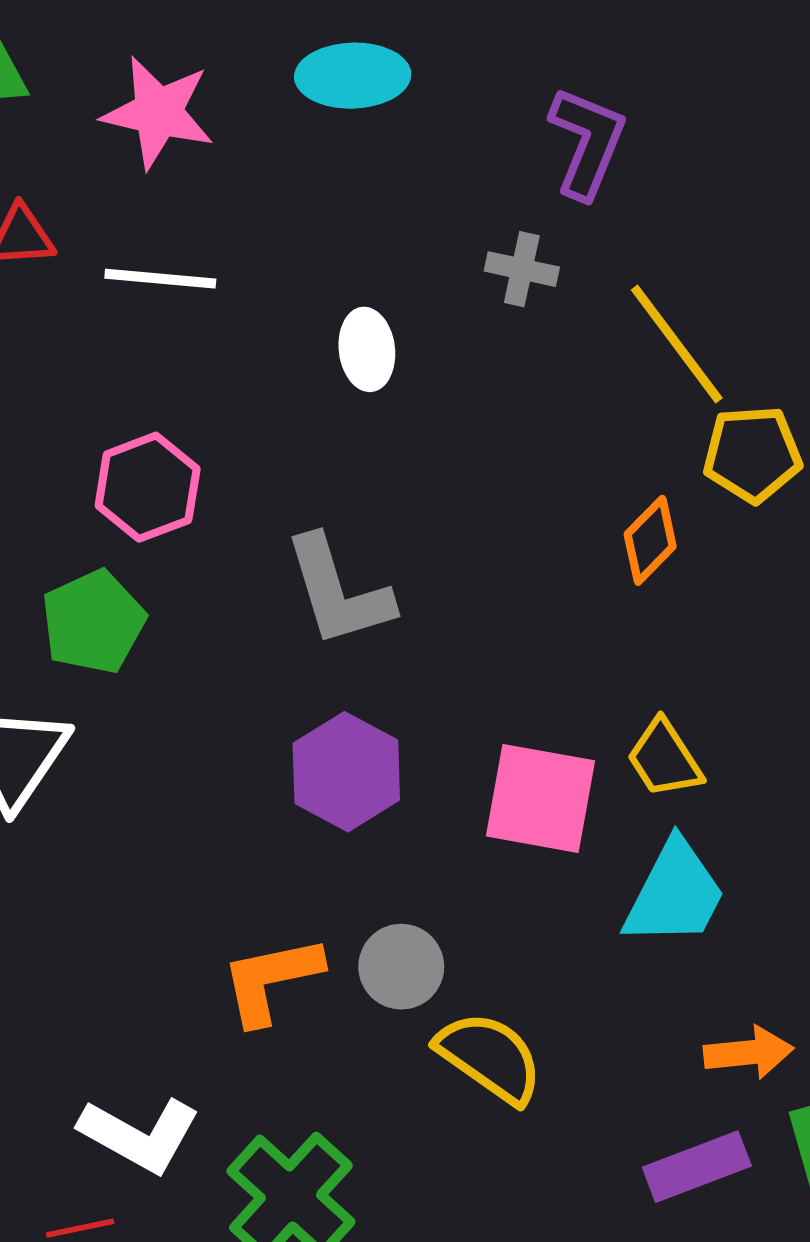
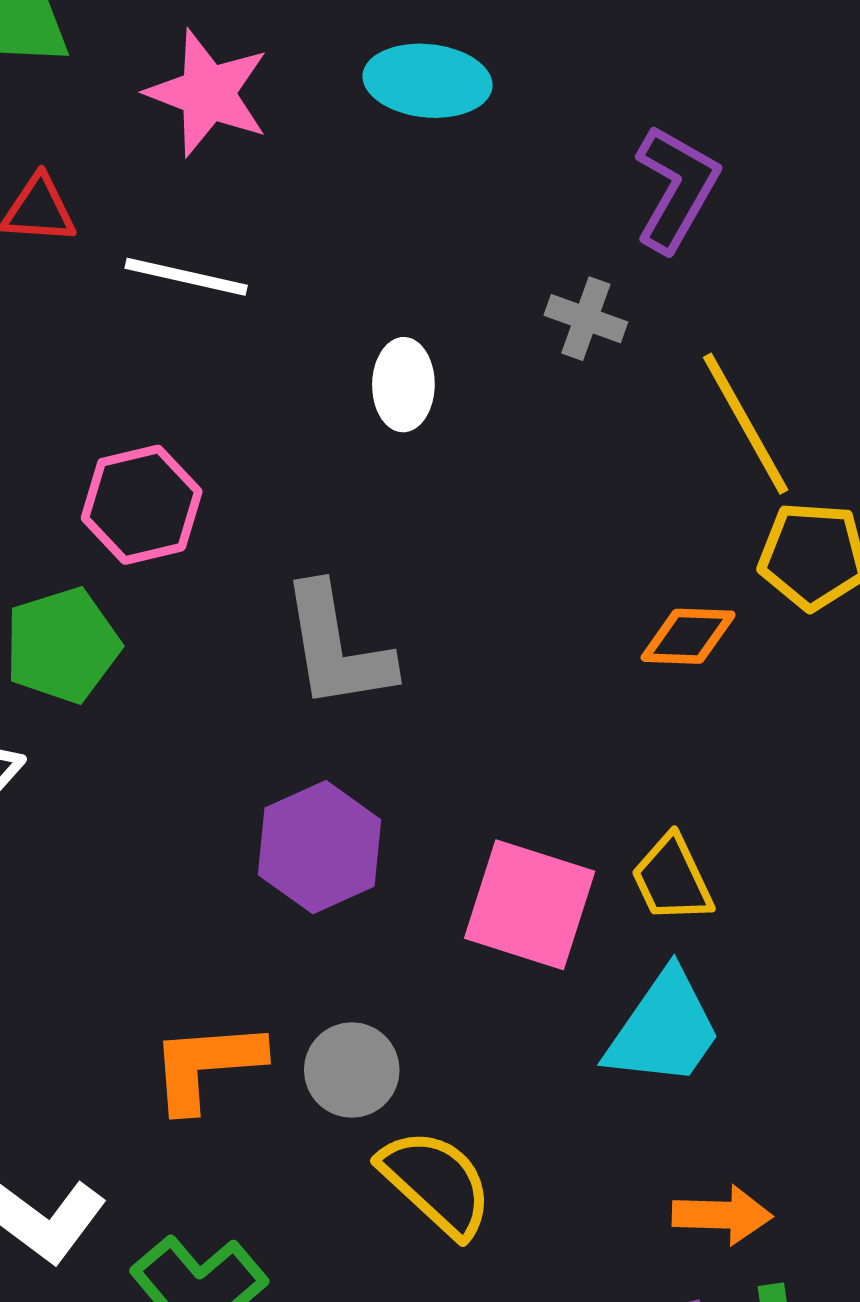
orange diamond: (650, 540) -> (688, 636), turned 40

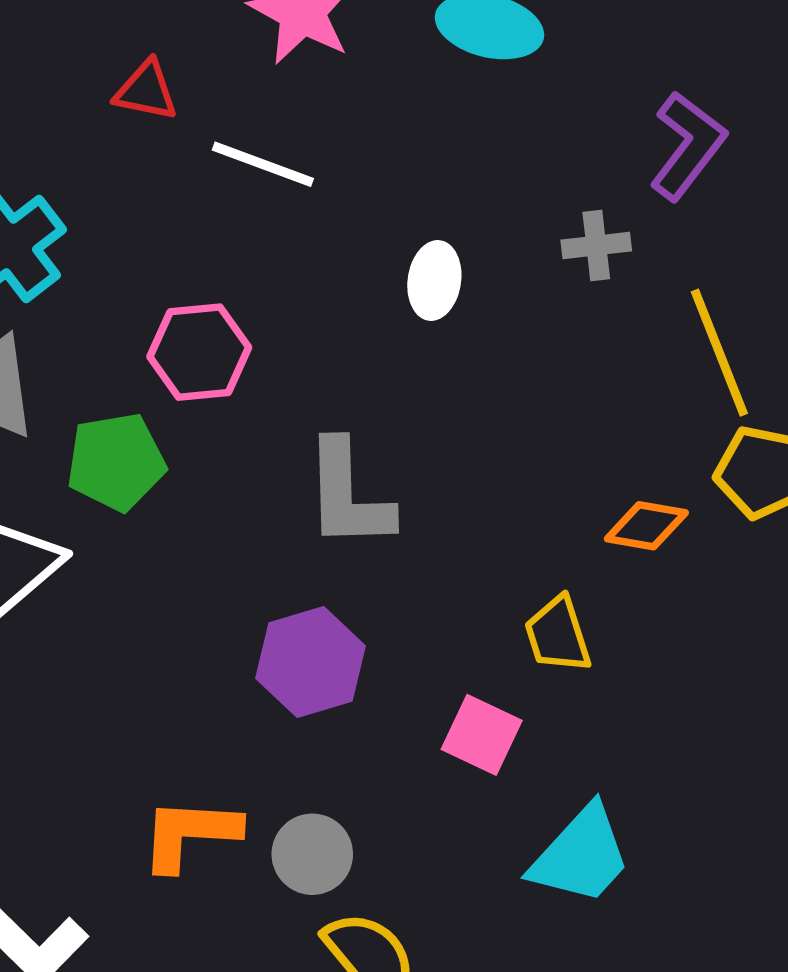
gray cross: (586, 319) -> (596, 245), turned -34
yellow trapezoid: (672, 879) -> (558, 635), moved
pink square: (530, 905) -> (482, 735), size x0.7

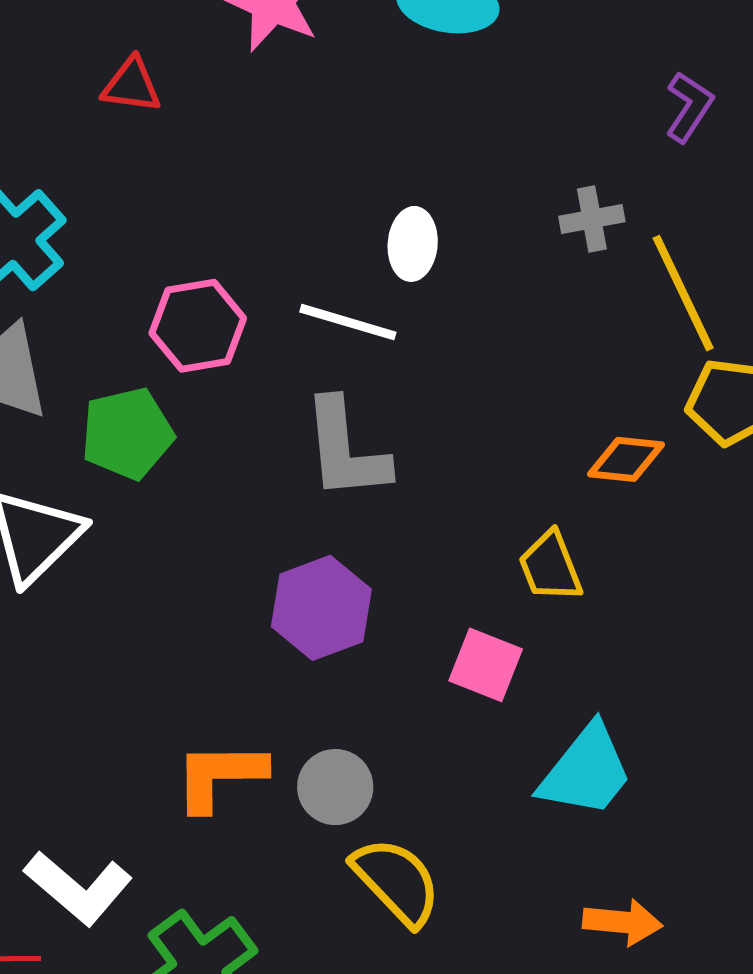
purple L-shape: (688, 146) -> (689, 107), moved, size x0.7
white line: (263, 164) -> (348, 322), moved
gray cross: (596, 245) -> (592, 219), moved

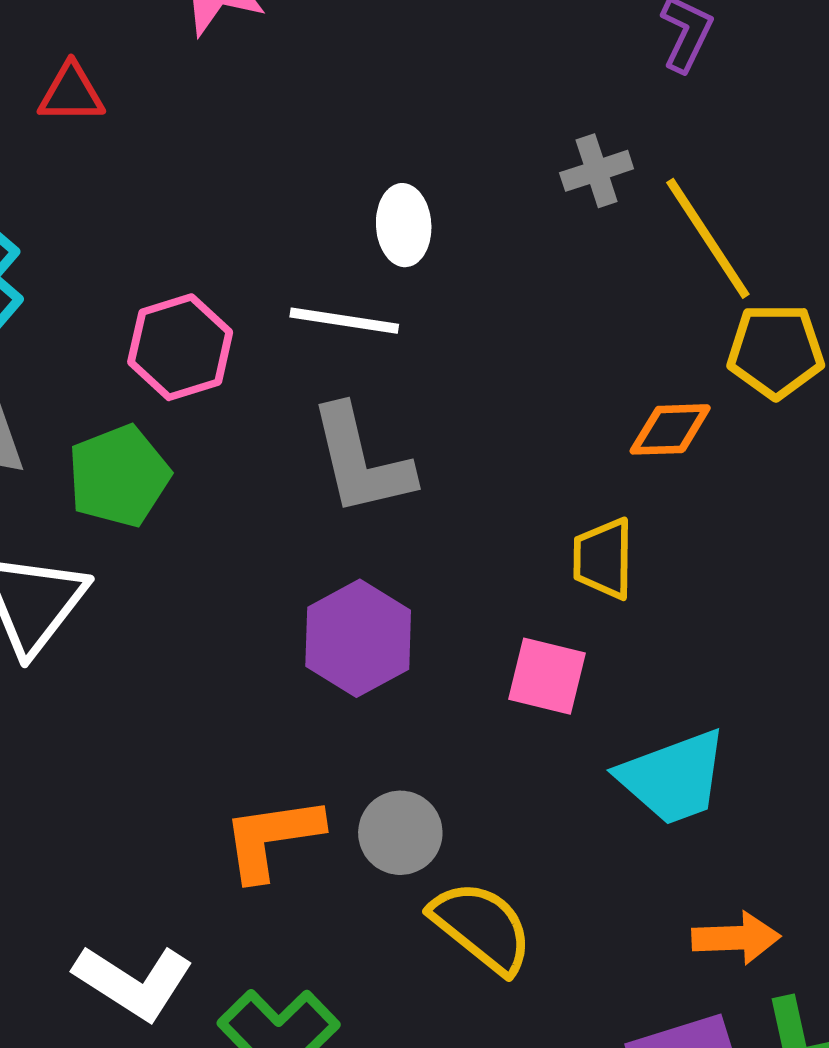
yellow trapezoid: (550, 567) -> (603, 559), turned 30
cyan trapezoid: (586, 771) -> (673, 777), turned 39

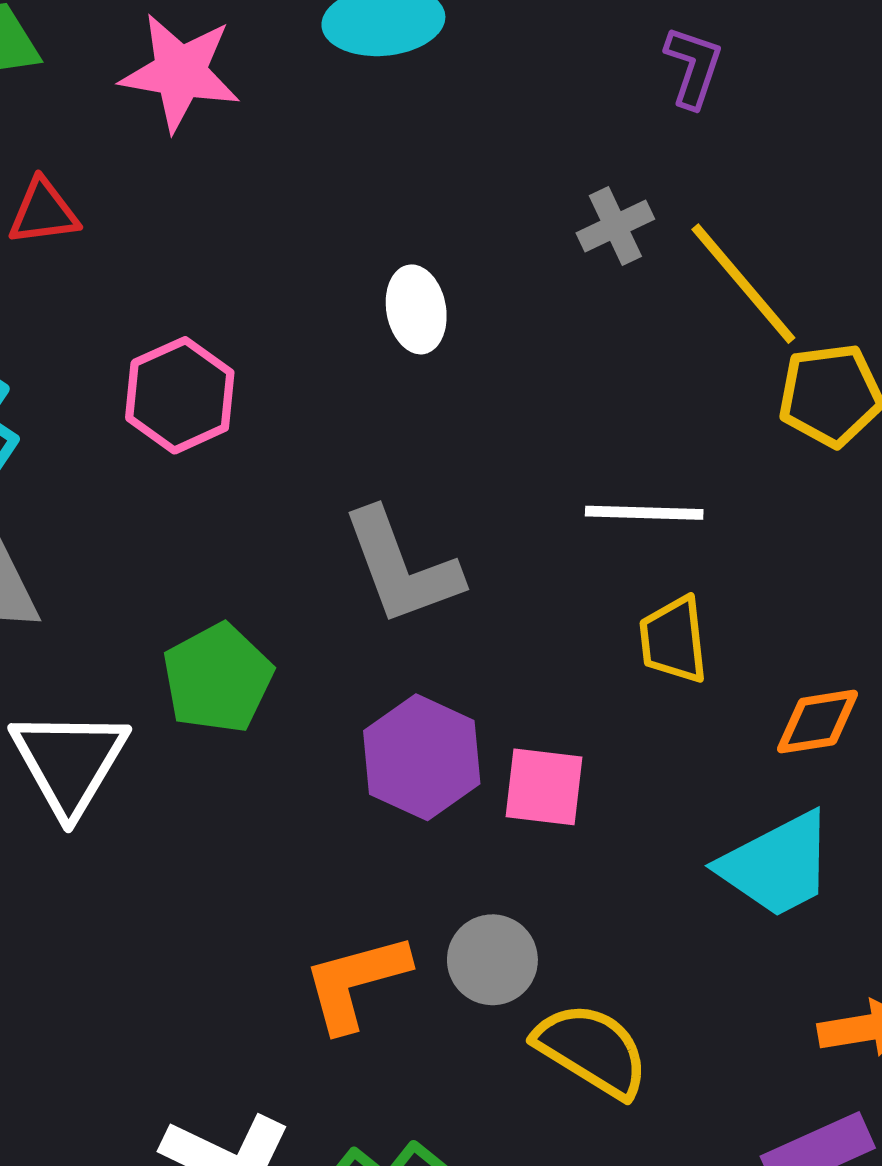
white line: (344, 321) -> (644, 513), moved
pink hexagon: (180, 347) -> (180, 395), moved
orange diamond: (670, 429) -> (817, 722), moved
green pentagon: (119, 476) -> (218, 678), moved
pink square: (547, 676) -> (544, 787), moved

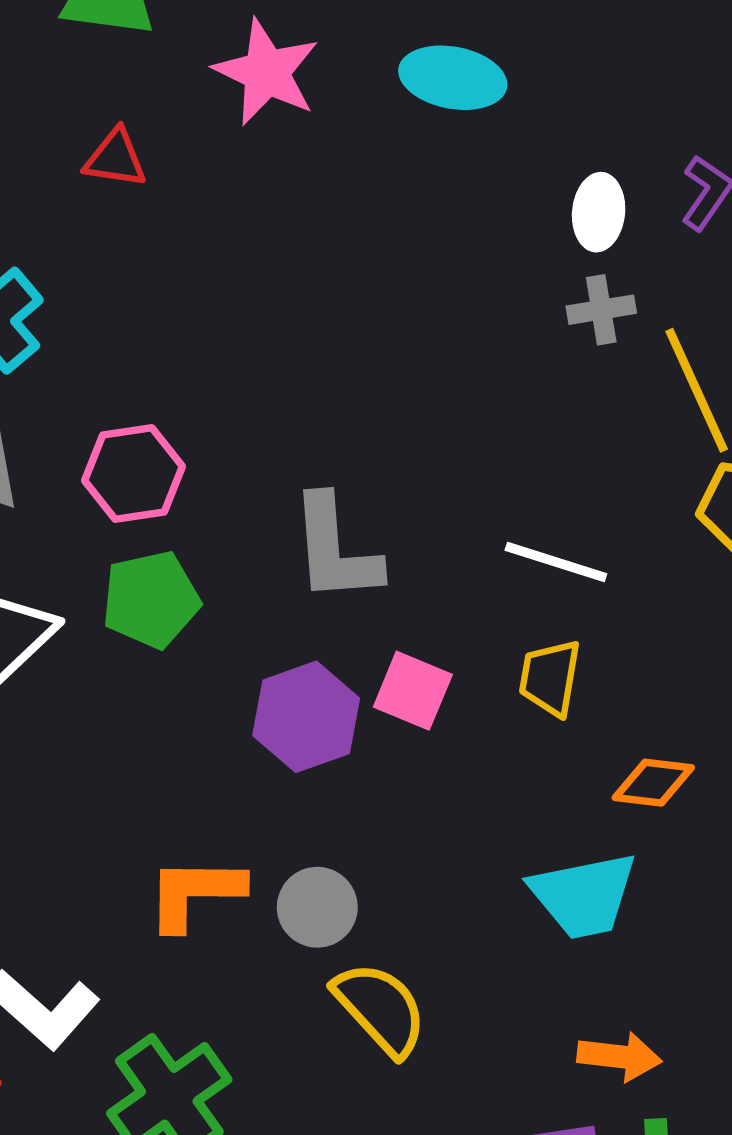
white ellipse: (416, 309) -> (599, 212), moved
pink hexagon: (180, 395) -> (133, 474), moved
pink square: (544, 787) -> (413, 691), moved

